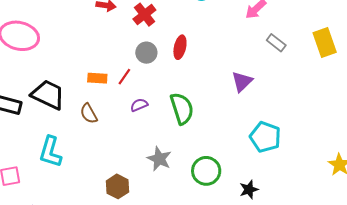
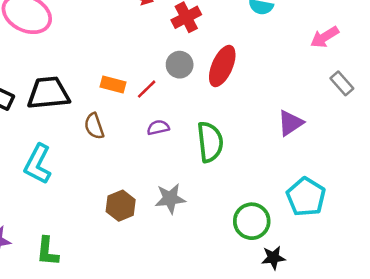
red ellipse: (180, 47) -> (222, 66), size x1.4
black trapezoid: (48, 95) -> (48, 93), turned -42
gray star: (159, 159) -> (170, 199), turned 30
green circle: (206, 171) -> (252, 221), moved
brown hexagon: (117, 186) -> (121, 206), moved

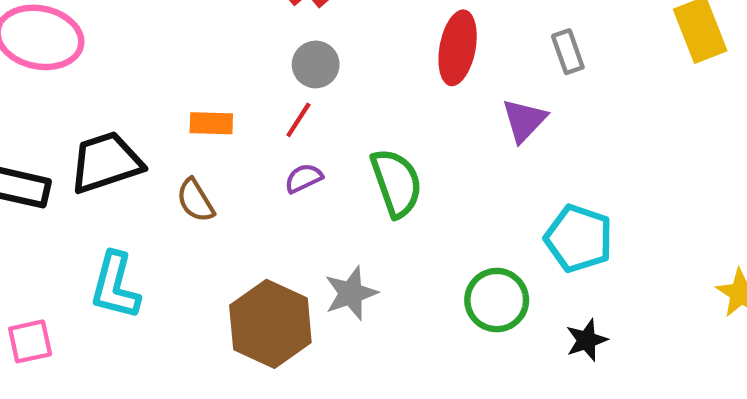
red ellipse: (222, 66) -> (458, 48), moved
gray rectangle: (342, 83) -> (568, 52), moved, turned 35
red line: (147, 89) -> (298, 120), moved
brown hexagon: (121, 206) -> (270, 324), size x1.6
black star: (273, 258) -> (587, 340), moved

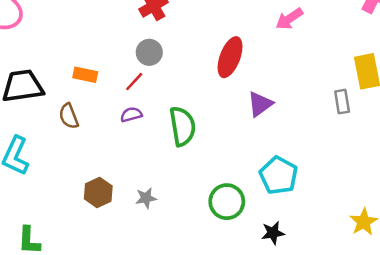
gray rectangle: (568, 52) -> (342, 102), moved
gray star: (351, 293) -> (146, 198), moved, size x0.7
brown hexagon: (270, 324) -> (98, 192), size x0.6

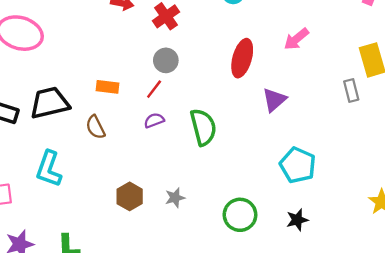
pink arrow: (289, 19) -> (296, 39), moved
green circle: (227, 202) -> (240, 215), moved

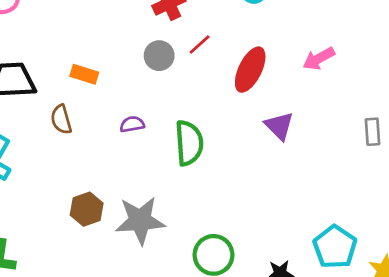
red line: (154, 89) -> (200, 45), moved
purple triangle: (274, 100) -> (279, 126), turned -44
cyan pentagon: (298, 165) -> (335, 247), moved
gray star: (175, 198) -> (140, 220), size x2.0

